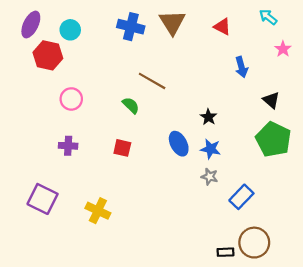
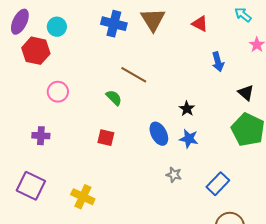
purple cross: (68, 146) -> (41, 136), moved
gray star: (210, 177) -> (174, 175), moved

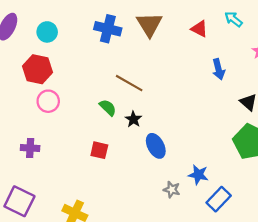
cyan arrow: (243, 15) -> (233, 19), moved
red hexagon: (36, 51) -> (38, 69), moved
black star: (187, 109) -> (133, 119), moved
blue star: (189, 139) -> (198, 175), moved

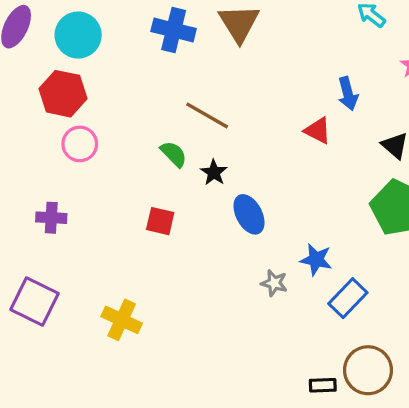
red triangle: (199, 29) -> (318, 131), moved
cyan circle: (47, 32) -> (78, 35), size x1.4

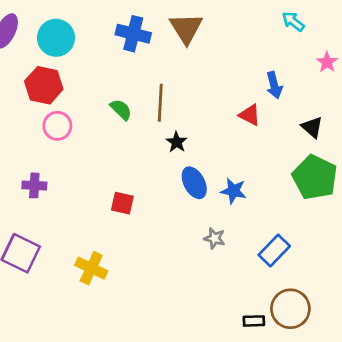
brown line: (207, 115) -> (160, 103), turned 63
green semicircle: (174, 154) -> (121, 110), moved
black star: (214, 172) -> (177, 142), moved
red square: (160, 221) -> (122, 203), moved
blue star: (316, 260) -> (234, 191), moved

